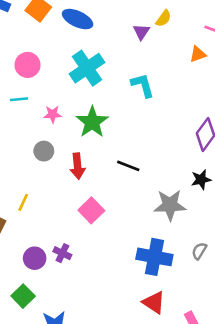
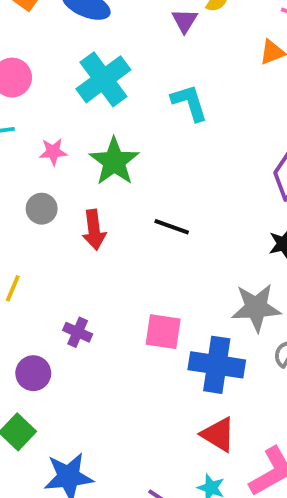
gray star: (170, 205) -> (256, 308), moved
pink square: (91, 210) -> (163, 332), moved, turned -35
purple cross: (62, 253) -> (78, 332), moved

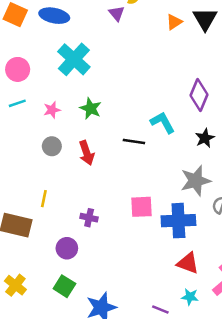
cyan L-shape: (189, 103) -> (163, 122), moved
green star: (114, 162) -> (91, 108), size x0.7

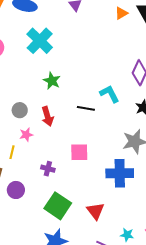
pink star: (52, 110) -> (26, 135), moved
pink square: (141, 207) -> (79, 152), moved
purple circle: (67, 248) -> (16, 190), moved
red triangle: (188, 263) -> (95, 211), moved, turned 30
green square: (64, 286) -> (58, 206), moved, size x1.5

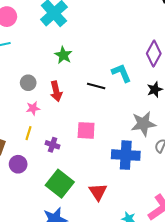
yellow line: (12, 152) -> (29, 133), moved

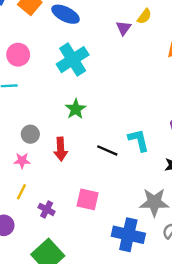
pink star: (33, 108) -> (22, 161), moved

